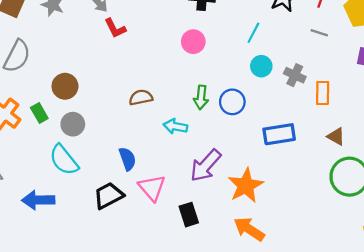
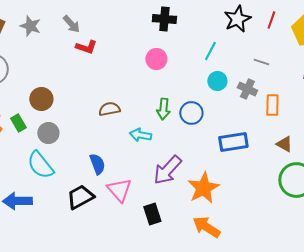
red L-shape: (115, 28) -> (86, 47), turned -45
gray line: (319, 33) -> (261, 62), moved

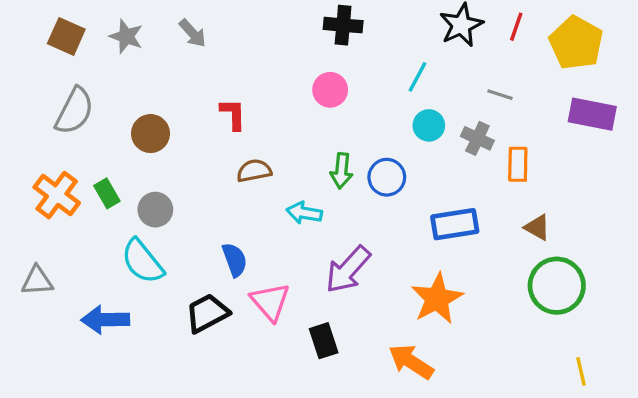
red L-shape: (86, 47) -> (233, 114), moved, turned -110
brown circle: (41, 99) -> (151, 134), moved
orange star: (203, 188) -> (437, 299), moved

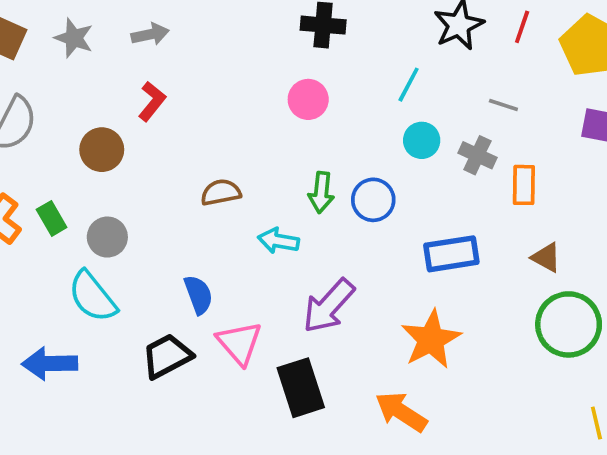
gray arrow: (193, 33) -> (150, 34), turned -60
red L-shape: (233, 114) -> (152, 101), moved, turned 40
black rectangle: (324, 341) -> (301, 388), size x1.4

